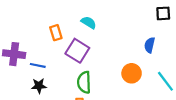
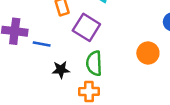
black star: (39, 86) -> (61, 70), moved

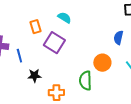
blue line: (42, 44) -> (19, 56), turned 64
green semicircle: (94, 63) -> (85, 81), moved

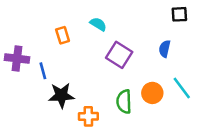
purple square: (54, 43) -> (119, 55), moved
orange circle: (102, 63) -> (152, 93), moved
black star: (34, 76) -> (61, 95), size x1.5

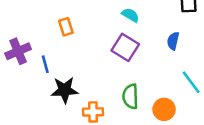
cyan semicircle: (98, 24) -> (130, 15), moved
purple cross: (17, 59) -> (18, 51), turned -30
orange circle: (152, 93) -> (164, 109), moved

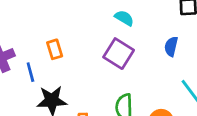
orange rectangle: (66, 27) -> (55, 49), moved

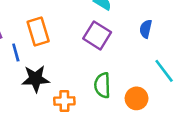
orange rectangle: (55, 49) -> (38, 32), size x1.5

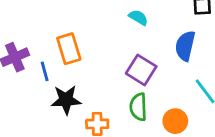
blue semicircle: (146, 29) -> (185, 46), size x1.5
purple square: (97, 35) -> (141, 70), moved

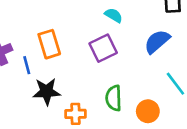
blue semicircle: (185, 46) -> (157, 42), turned 36
purple square: (141, 70) -> (103, 48), moved, turned 32

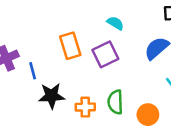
orange rectangle: (49, 44) -> (70, 46), moved
orange cross: (75, 114) -> (85, 107), moved

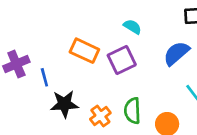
orange rectangle: (70, 46) -> (84, 51), turned -48
orange cross: (85, 107) -> (100, 116), turned -36

